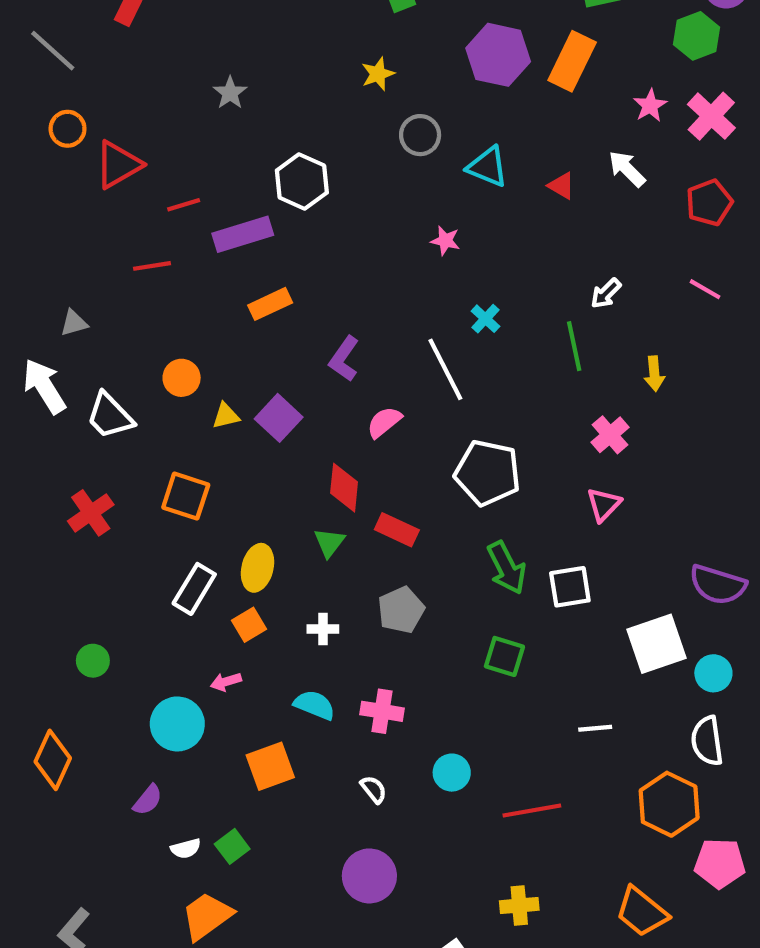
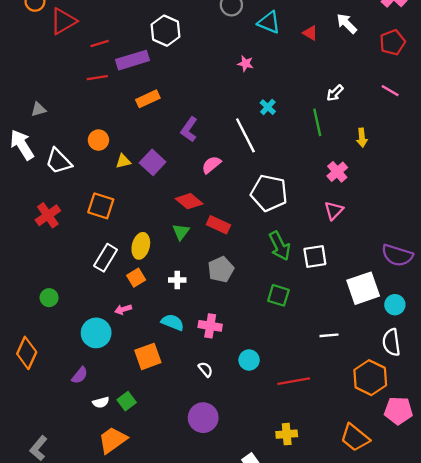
red line: (152, 266) -> (97, 78), moved
red diamond: (344, 488) -> (189, 201), turned -56

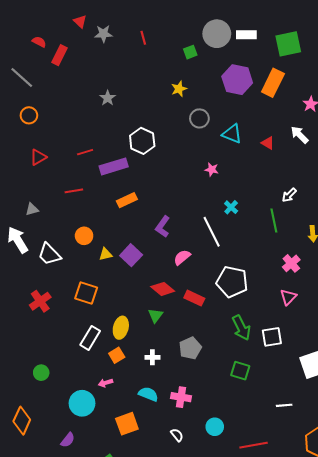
red triangle: (63, 21) -> (38, 157), moved, size x0.7
red line: (97, 78) -> (74, 191), moved
red rectangle: (218, 225) -> (194, 298), moved

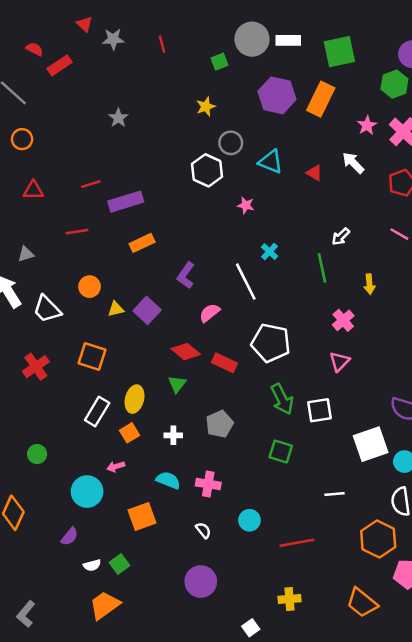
red rectangle: (60, 55) -> (60, 65), turned 30
white hexagon: (142, 141) -> (207, 170), moved
red triangle: (38, 157) -> (33, 190), turned 30

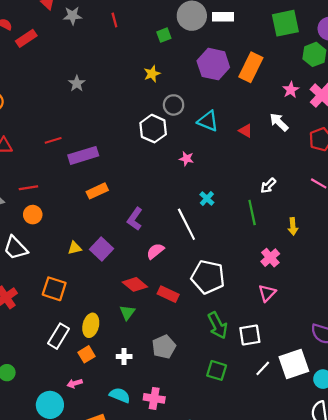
green square: (339, 52) -> (285, 23), moved
red line: (77, 232) -> (28, 188), moved
orange circle: (90, 287) -> (33, 215), moved
white line: (334, 494) -> (263, 368), moved, turned -42

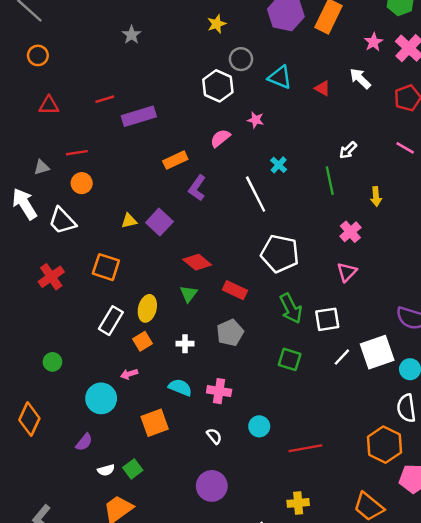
orange rectangle: (97, 191) -> (175, 160), moved
pink semicircle: (155, 251) -> (220, 138), moved
red rectangle: (168, 294) -> (235, 290), moved

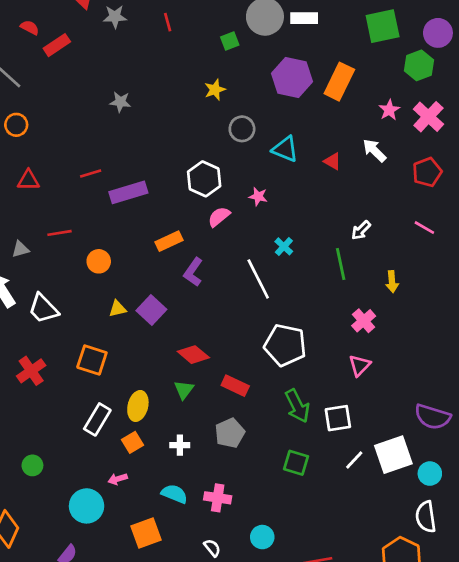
gray star: (132, 35) -> (120, 102), turned -30
white hexagon: (218, 86) -> (204, 179), moved
orange circle: (82, 183) -> (99, 261), moved

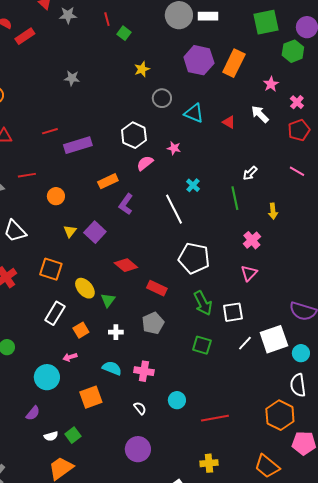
green square: (230, 41) -> (124, 33), moved, turned -32
pink cross: (428, 117) -> (297, 102), moved, size x0.6
yellow triangle: (118, 309) -> (70, 231), turned -40
green triangle: (184, 390) -> (108, 300), moved
yellow ellipse: (138, 406) -> (85, 288), moved, turned -55

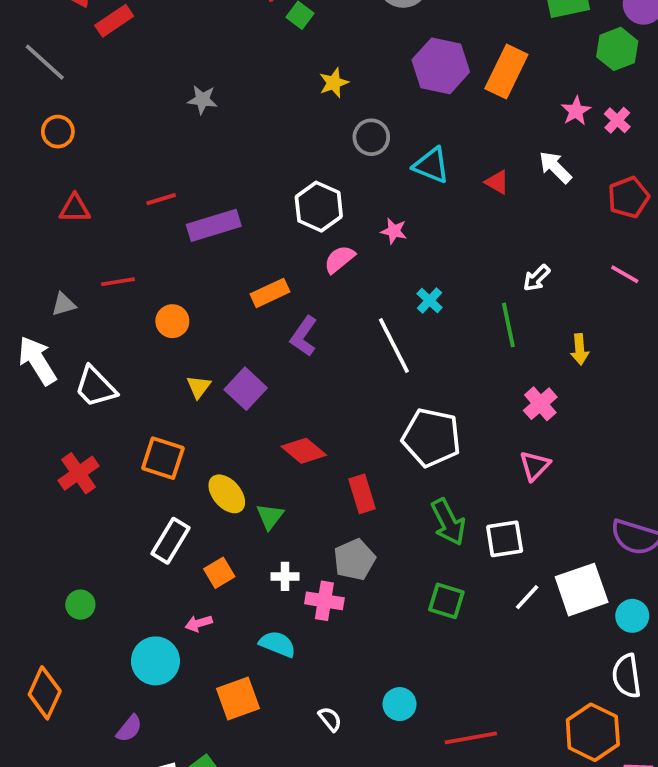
pink cross: (297, 102) -> (617, 120), moved
red rectangle: (157, 288) -> (362, 494), turned 48
pink cross: (144, 371) -> (324, 601), moved

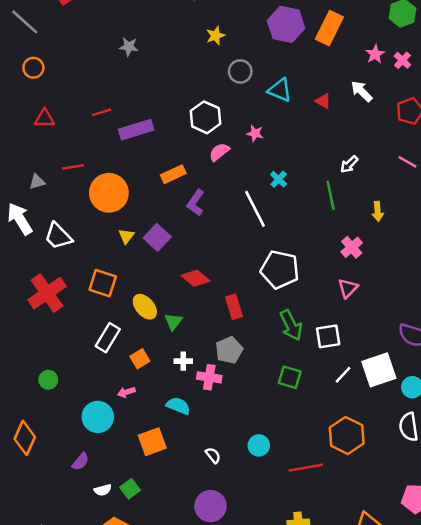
orange circle: (172, 321) -> (109, 193), size x1.8
red cross: (79, 473) -> (47, 293), size x1.4
orange hexagon: (593, 732) -> (347, 436), moved

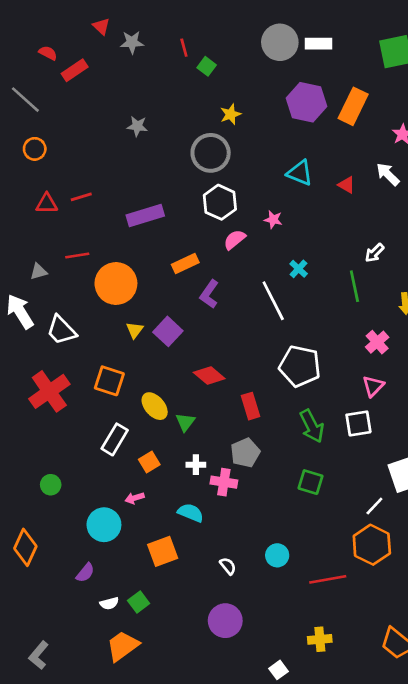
gray circle: (240, 71) -> (211, 153), moved, size x1.5
red line: (102, 112) -> (81, 197), moved
white square: (328, 336) -> (358, 423), moved
white line: (343, 375) -> (374, 506), moved

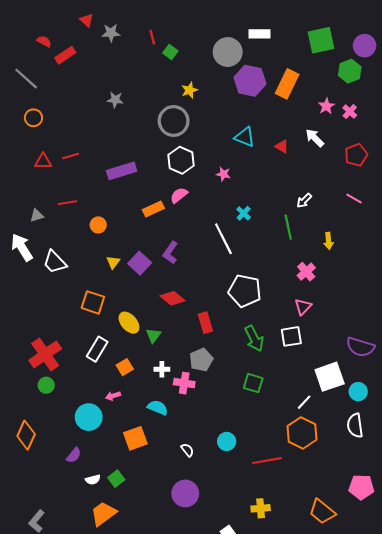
gray circle: (280, 42) -> (228, 52), moved
pink semicircle: (235, 240) -> (179, 195), moved
orange circle: (116, 283) -> (98, 225), size x0.5
purple L-shape: (209, 294) -> (170, 253), moved
red cross: (49, 391) -> (45, 354), moved

